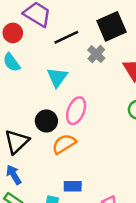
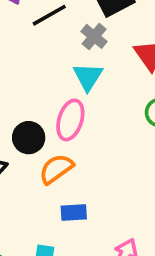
cyan triangle: (57, 77) -> (88, 77), moved
blue rectangle: (73, 186) -> (74, 212), moved

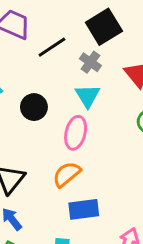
black circle: (29, 138) -> (34, 107), moved
blue rectangle: (74, 212) -> (84, 209), size x1.4

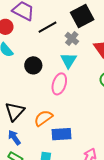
orange semicircle: (67, 174) -> (43, 118), moved

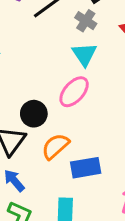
black circle: (33, 65) -> (34, 114), moved
pink ellipse: (59, 84) -> (74, 92), turned 30

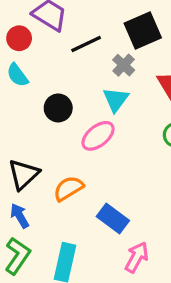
black circle: (34, 114) -> (58, 108), moved
blue rectangle: (86, 168) -> (113, 219), moved, turned 36

